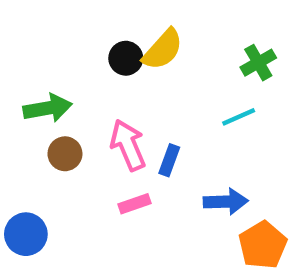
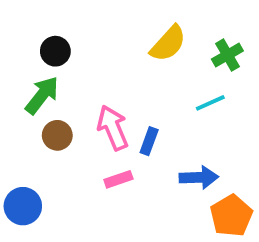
yellow semicircle: (163, 50) -> (168, 44), moved
black circle: (126, 58) -> (55, 51), moved
green arrow: (48, 108) -> (42, 95), turned -42

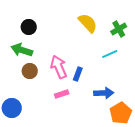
yellow semicircle: (168, 44) -> (88, 23), turned -85
green arrow: (42, 95) -> (22, 50), turned -110

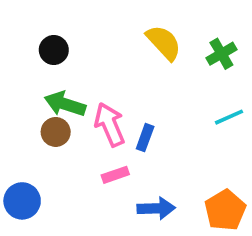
green arrow: (22, 50) -> (65, 104), moved
cyan line: (110, 54) -> (229, 117), moved
blue arrow: (104, 93) -> (156, 208), moved

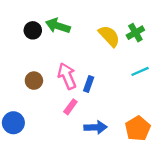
yellow semicircle: (164, 43) -> (109, 36), moved
green arrow: (65, 104) -> (58, 26), moved
pink rectangle: (115, 175) -> (70, 107), turned -35

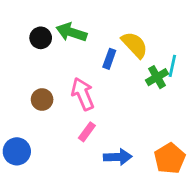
green cross: (135, 33) -> (157, 77), moved
cyan line: (140, 71) -> (172, 66), moved, turned -54
blue rectangle: (89, 84) -> (109, 59), moved

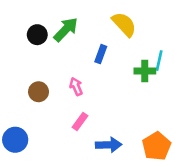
green arrow: (71, 32) -> (66, 29), turned 116
yellow semicircle: (135, 45) -> (124, 24), moved
green cross: (157, 77) -> (145, 71), turned 30
pink arrow: (83, 94) -> (76, 87), size x0.6

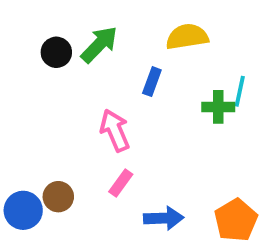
yellow semicircle: (124, 24) -> (187, 37), turned -56
pink arrow: (76, 87) -> (115, 130), size x1.5
brown circle: (39, 92) -> (58, 197), moved

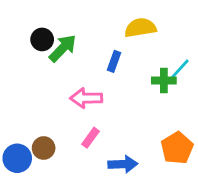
green arrow: (99, 44) -> (63, 48), moved
cyan line: (240, 91) -> (180, 69), turned 30
pink arrow: (115, 130) -> (86, 98), turned -68
orange pentagon: (236, 220) -> (177, 148), moved

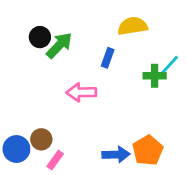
pink rectangle: (91, 138) -> (55, 160), moved
orange pentagon: (177, 148) -> (148, 150), moved

